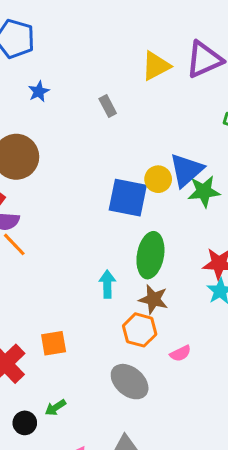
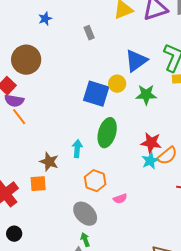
blue triangle: (186, 170) -> (136, 61), moved
brown star: (153, 299) -> (49, 162), moved
green arrow: (55, 408) -> (85, 240), moved, turned 96

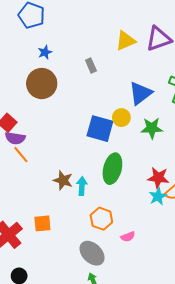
brown circle: (26, 60) -> (42, 84), moved
brown star: (49, 162) -> (63, 180), moved

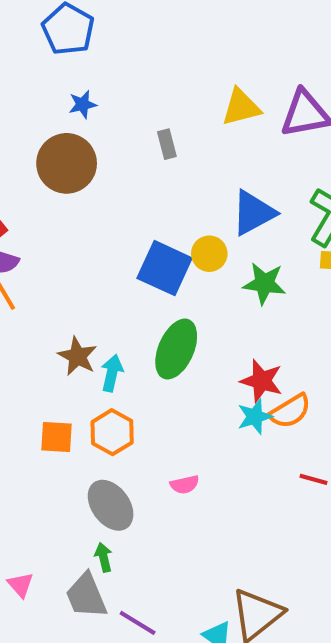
orange hexagon: (101, 219) -> (112, 432), moved
orange square: (42, 223) -> (57, 437), moved

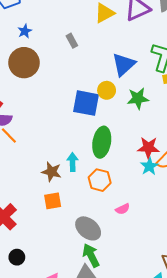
brown star: (77, 356) -> (52, 172), moved
orange hexagon: (112, 432) -> (100, 180), moved
green arrow: (104, 557) -> (91, 255), size x1.6

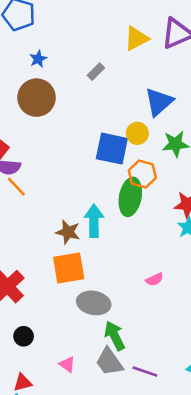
gray rectangle: (72, 41) -> (96, 72), turned 72
cyan arrow: (72, 162) -> (94, 221), size x1.4
orange hexagon: (100, 180) -> (142, 174), moved
orange square: (53, 201) -> (69, 268), size x1.5
gray ellipse: (88, 228) -> (94, 303), moved, turned -30

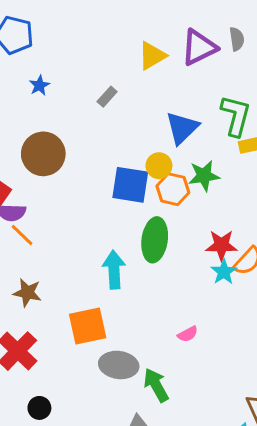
brown circle: (37, 98) -> (43, 154), moved
orange hexagon: (142, 174) -> (173, 189), moved
brown star: (68, 232) -> (27, 293), moved
green arrow: (115, 336) -> (156, 385), moved

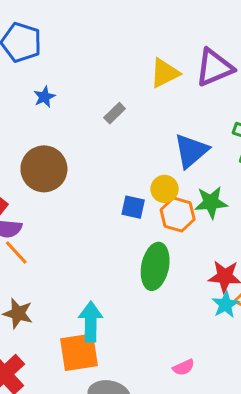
blue square: (130, 185) -> (133, 207), size x0.6
cyan arrow: (114, 270) -> (91, 322), moved

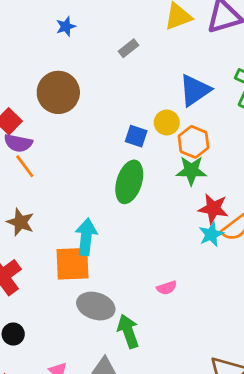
green star: (211, 202) -> (191, 171), moved
orange hexagon: (178, 214) -> (193, 142), moved
green ellipse: (155, 266) -> (129, 182), moved

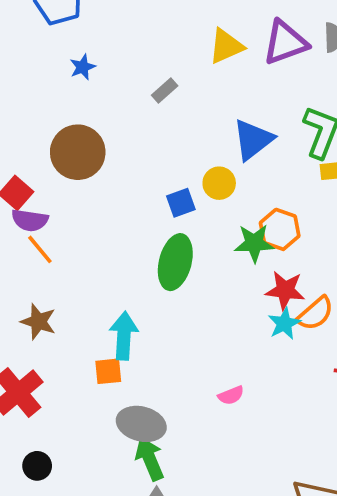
blue square: (136, 136) -> (181, 203), turned -35
orange hexagon: (193, 142) -> (280, 229), moved
orange square: (72, 264) -> (108, 371), size x0.6
green arrow: (128, 331) -> (150, 459), moved

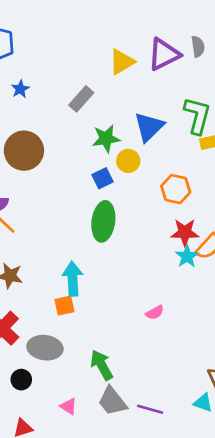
gray rectangle: (165, 90) -> (81, 99), size x1.4
green star: (254, 243) -> (106, 139), moved
gray ellipse: (141, 424) -> (45, 348), moved

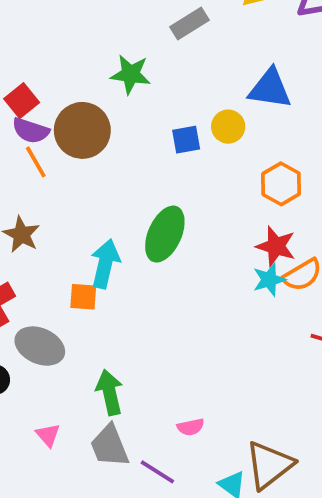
blue triangle: (149, 127) -> (270, 89), turned 36
green star: (106, 139) -> (131, 74), moved
brown circle: (24, 151) -> (82, 130), moved
green ellipse: (103, 221) -> (165, 234), moved
pink semicircle: (155, 313) -> (191, 427), moved

